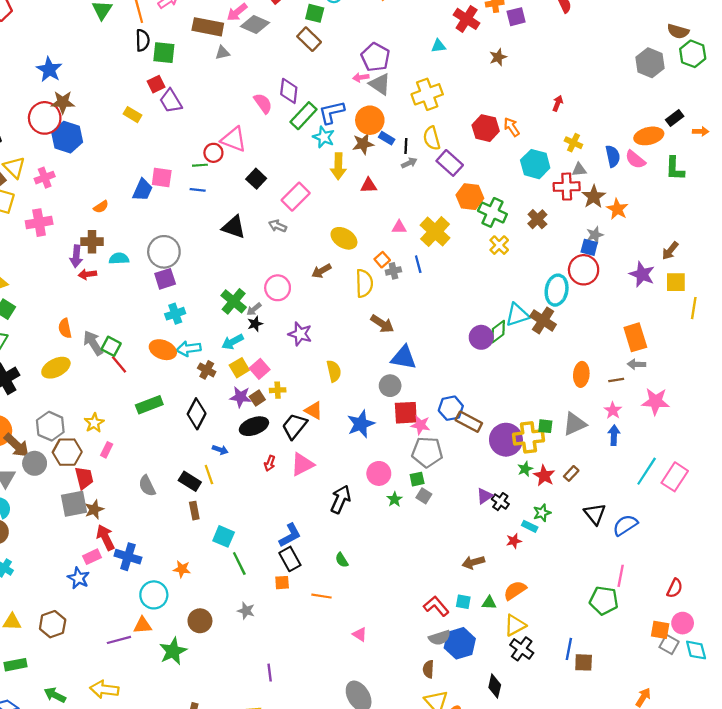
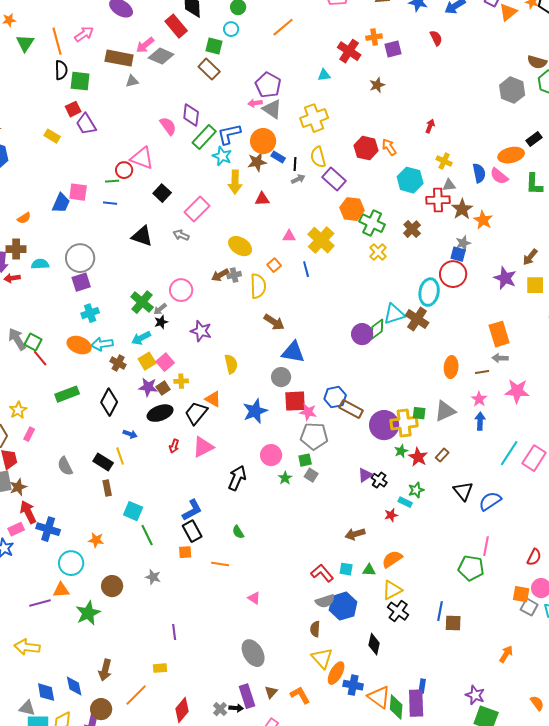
gray cross: (393, 271) -> (234, 275), moved

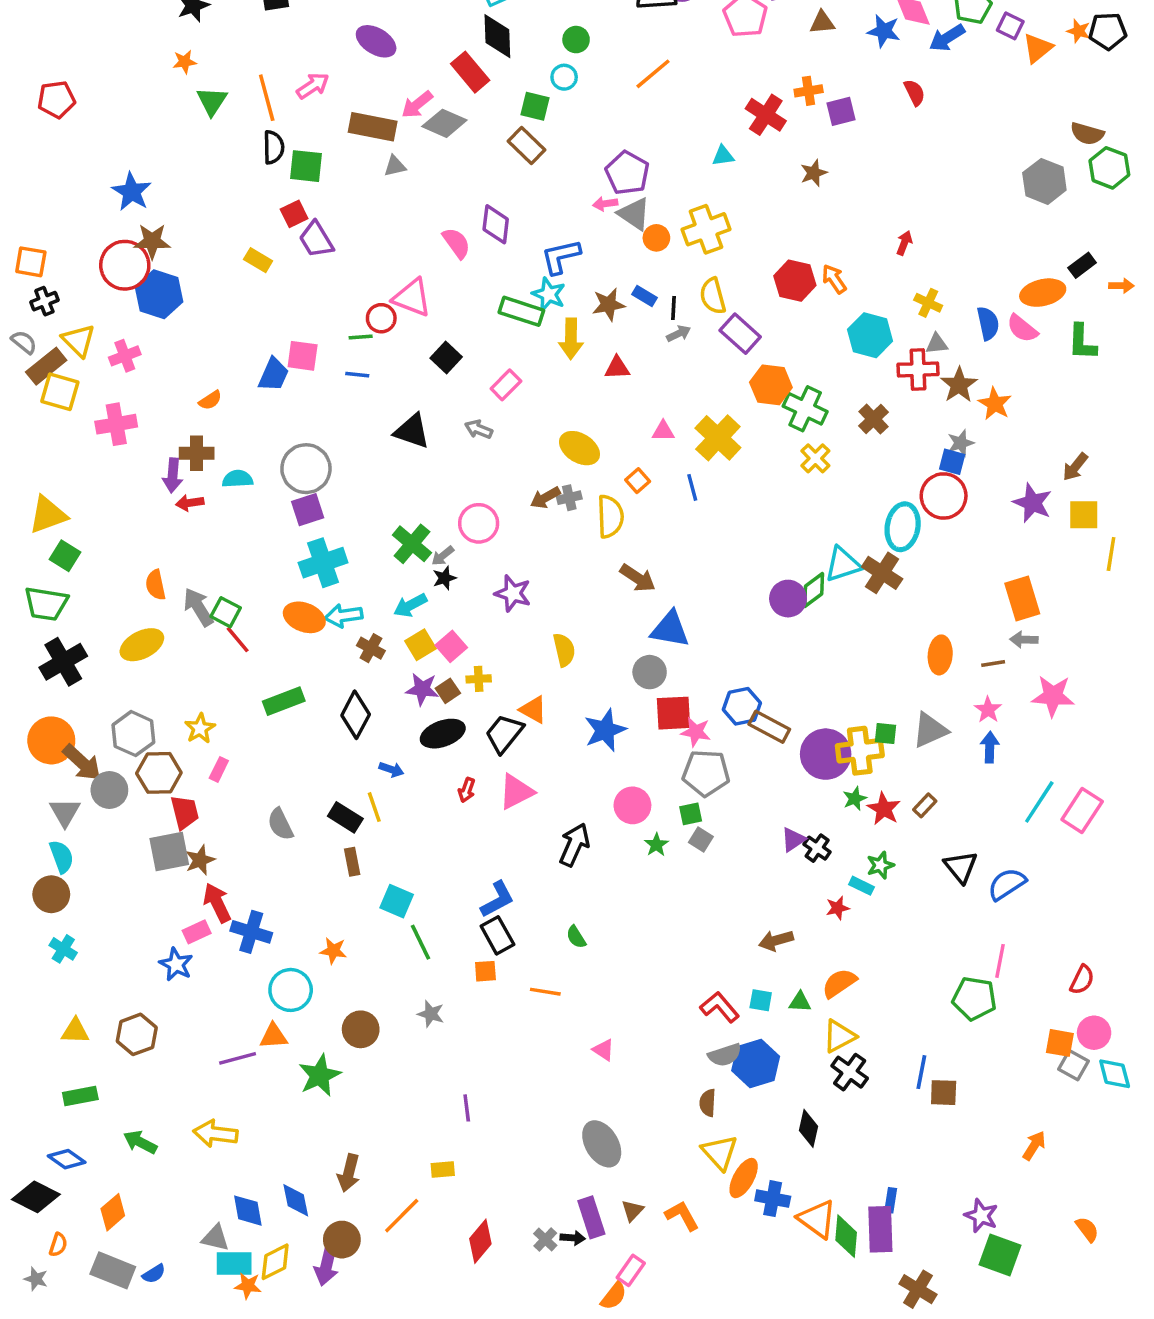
green rectangle: (204, 137) -> (521, 311), moved, turned 65
orange circle: (263, 141) -> (656, 238), moved, size x0.6
pink rectangle: (197, 209) -> (506, 385), size x0.7
cyan cross: (90, 313) -> (323, 563), size x1.5

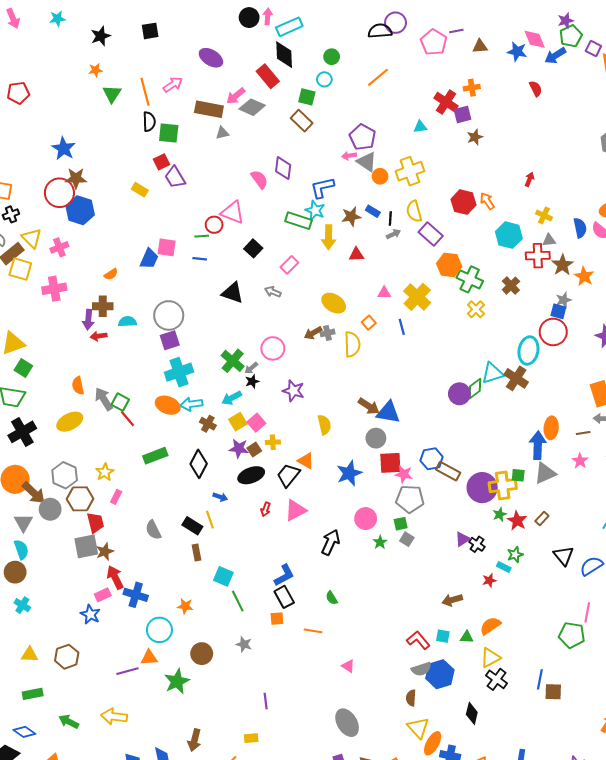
purple square: (841, 111) -> (463, 114), moved
brown arrow: (638, 578) -> (369, 406), moved
blue arrow: (990, 747) -> (538, 445), moved, size x1.5

